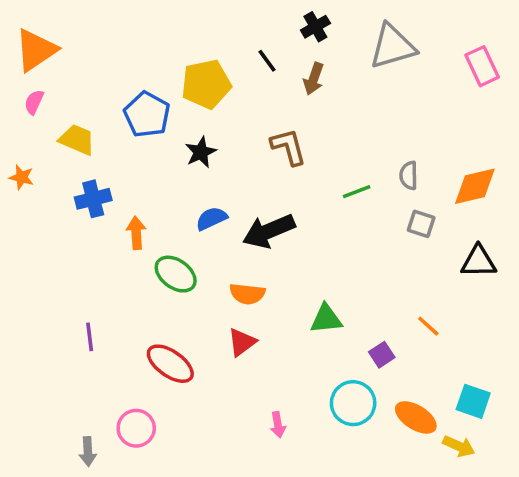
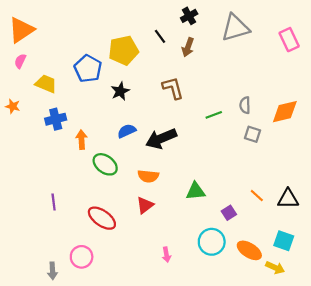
black triangle: (479, 262) -> (288, 199), moved

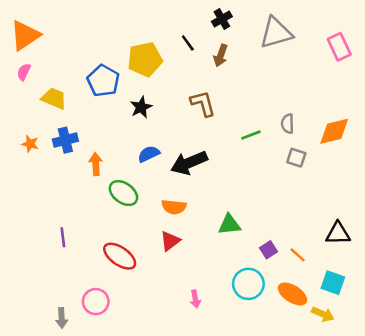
orange star: (13, 106) -> (30, 144), moved
orange line: (257, 196) -> (298, 255), moved

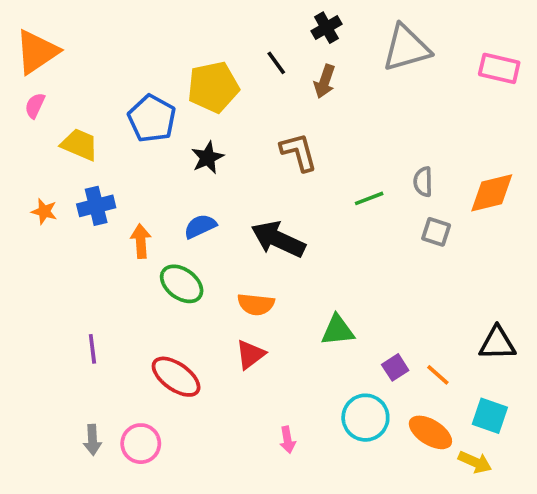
pink rectangle: (339, 47) -> (499, 68), turned -52
blue semicircle: (149, 154) -> (200, 226), moved
black arrow: (189, 163) -> (278, 239), turned 48
gray arrow: (62, 318) -> (92, 440), moved

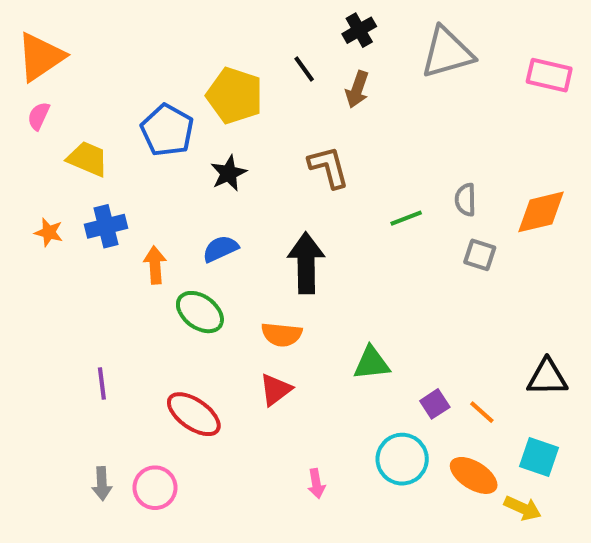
yellow pentagon: (213, 87) -> (235, 96), turned 30
black arrow: (278, 239) -> (306, 263), turned 64

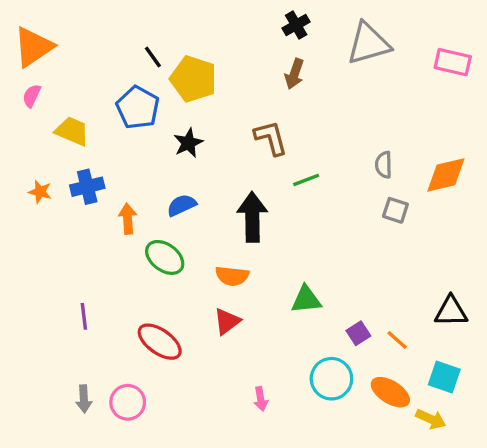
black line: (304, 69) -> (153, 57), moved
green line: (406, 218) -> (306, 180), moved

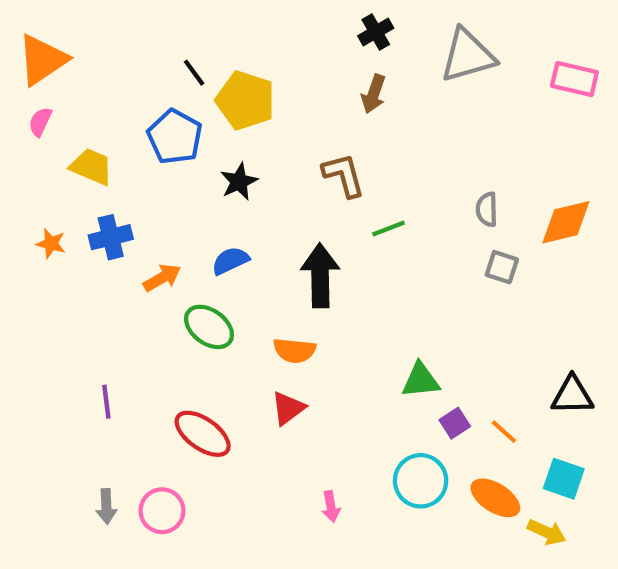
orange arrow: (128, 219) -> (162, 278), turned 64
green triangle: (306, 300) -> (421, 380), moved

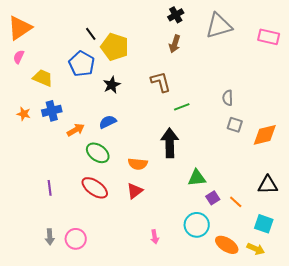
orange diamond: (566, 222) -> (265, 135), moved
black arrow: (320, 276) -> (170, 143), moved
red ellipse: (203, 434) -> (95, 188), moved
orange ellipse: (495, 498) -> (227, 245), moved

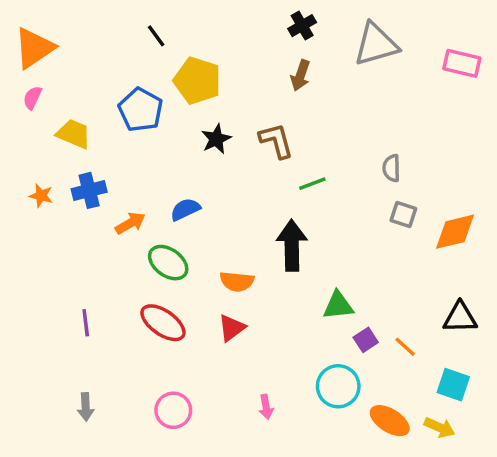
black line: (91, 34) -> (156, 36), moved
black star: (112, 85) -> (216, 139), moved
pink circle: (76, 239) -> (173, 410), moved

